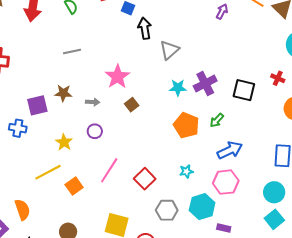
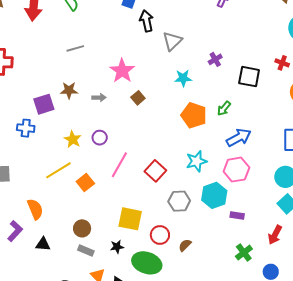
purple cross: (205, 83) -> (215, 59), moved, size x0.6
purple circle: (95, 131) -> (100, 138), moved
cyan star: (186, 171) -> (196, 161), size x1.5

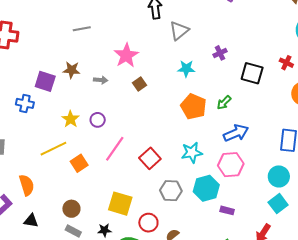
purple square: (44, 104) -> (45, 81), turned 30

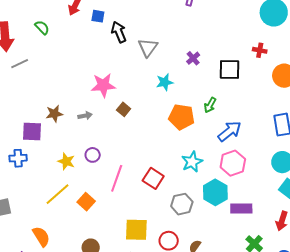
gray line: (82, 29) -> (20, 64), moved
pink star: (126, 55) -> (103, 85), turned -30
purple rectangle: (227, 210) -> (241, 208), size x1.5

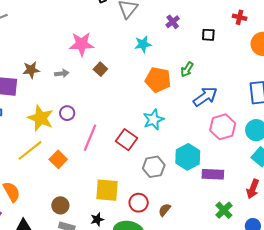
black square: (229, 69) -> (208, 35), size x0.6
yellow star: (66, 161) -> (41, 118), size x1.5
cyan star: (192, 162) -> (153, 120), moved
pink hexagon: (233, 163) -> (223, 127), moved

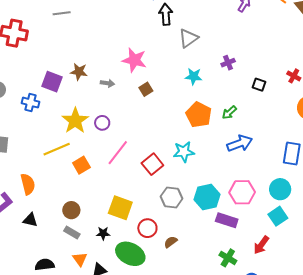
pink hexagon: (223, 127) -> (242, 192), moved
green cross: (224, 210) -> (228, 258), turned -30

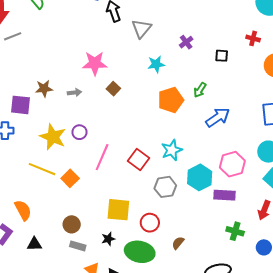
orange pentagon: (199, 115) -> (171, 100), turned -30
yellow line: (57, 149) -> (42, 169), turned 60
cyan star: (184, 152) -> (172, 150), moved
brown semicircle: (171, 242) -> (178, 243), moved

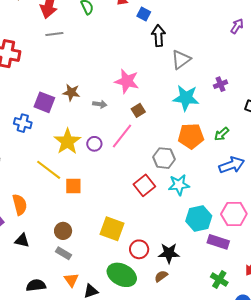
cyan star: (156, 64) -> (186, 98), size x1.5
pink line: (102, 157) -> (122, 136), moved
orange square: (70, 178) -> (73, 186), turned 30
gray hexagon: (165, 187) -> (164, 158), moved
black star: (108, 239) -> (169, 253), moved, size x1.5

